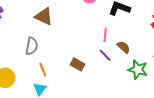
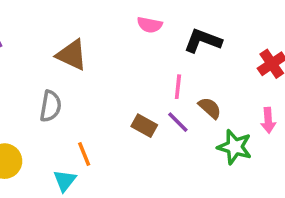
brown rectangle: (78, 64) -> (144, 126), moved
orange line: (43, 70) -> (84, 154), moved

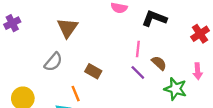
brown triangle: (72, 55) -> (67, 28), turned 40
gray semicircle: (51, 106) -> (53, 62), turned 30
brown rectangle: (144, 126) -> (93, 71), moved

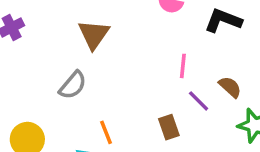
pink line: (138, 49) -> (183, 66), moved
brown rectangle: (93, 71) -> (169, 127), moved, turned 42

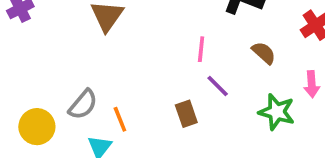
gray semicircle: (73, 85) -> (83, 104), moved
brown semicircle: (230, 87) -> (264, 53), moved

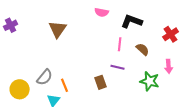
pink line: (201, 49) -> (120, 44), moved
purple line: (218, 86) -> (118, 67), turned -32

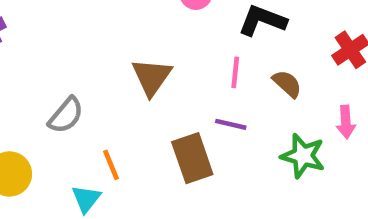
brown triangle: (58, 29) -> (152, 77), moved
gray semicircle: (45, 77) -> (66, 115), moved
brown rectangle: (101, 82) -> (192, 158), size x1.5

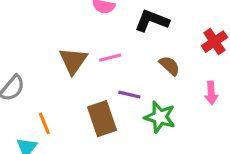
pink line: (235, 72) -> (110, 58), moved, turned 70
green star: (303, 156) -> (160, 117), moved

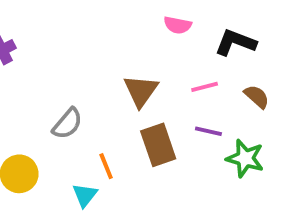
pink line: (110, 58) -> (205, 87), moved
brown rectangle: (102, 119) -> (158, 145), moved

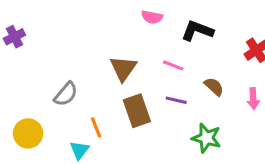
pink line: (205, 87) -> (173, 65), turned 35
brown semicircle: (257, 97) -> (214, 87), moved
green star: (245, 158) -> (206, 138), moved

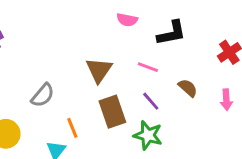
black L-shape: (197, 31) -> (172, 33), turned 148
purple line: (176, 100) -> (151, 101), turned 36
green star: (206, 138) -> (148, 135), moved

